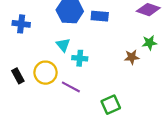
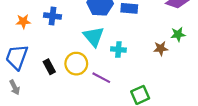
cyan triangle: (63, 45) -> (94, 37), size x1.5
cyan cross: (80, 58) -> (118, 50), moved

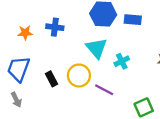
cyan cross: (118, 50) -> (122, 61), turned -32

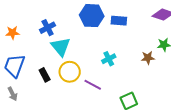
blue cross: (55, 27) -> (48, 28), turned -35
orange star: (25, 33) -> (13, 33), moved
cyan triangle: (96, 48) -> (61, 47), moved

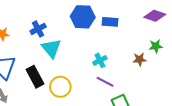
yellow circle: (70, 72) -> (60, 87), moved
black rectangle: (45, 75) -> (35, 77), size x1.5
purple line: (93, 85) -> (105, 82), moved

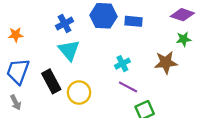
blue cross: (38, 29) -> (65, 24), moved
green star: (156, 46) -> (184, 39), moved
brown star: (139, 59) -> (166, 62), size x1.5

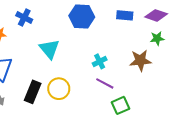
blue rectangle: (134, 21) -> (125, 15), moved
blue cross: (65, 24) -> (24, 17), moved, turned -35
black rectangle: (51, 81) -> (33, 92), moved, turned 50

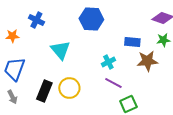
blue rectangle: (125, 15) -> (132, 42), moved

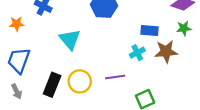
cyan cross: (108, 62) -> (137, 53), moved
purple line: (113, 83) -> (115, 77), moved, turned -36

